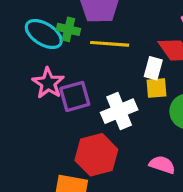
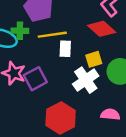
white rectangle: (153, 68) -> (65, 49), moved
white cross: (119, 111) -> (86, 80), moved

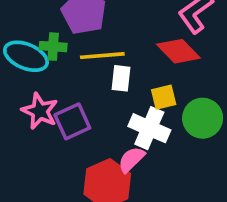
white cross: (86, 80) -> (149, 128), turned -35
pink semicircle: (110, 114) -> (131, 159), moved, turned -54

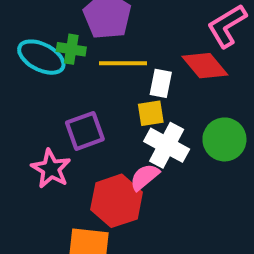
white rectangle: (121, 78) -> (161, 83), moved
yellow square: (164, 97) -> (151, 113), moved
pink star: (40, 111) -> (51, 169), moved

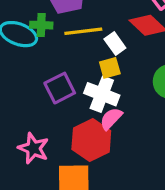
white rectangle: (161, 83) -> (115, 43), turned -40
white cross: (167, 145) -> (102, 94), moved
pink star: (51, 169) -> (33, 148), moved

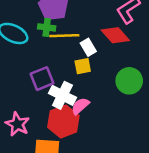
green cross: (41, 25) -> (47, 27), moved
white cross: (102, 94) -> (62, 95), moved

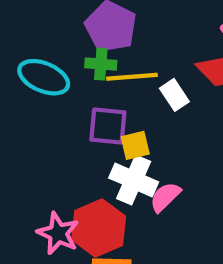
yellow square: (83, 66) -> (135, 145), moved
purple square: (42, 79) -> (108, 126), moved, turned 30
red hexagon: (63, 121) -> (99, 228), moved

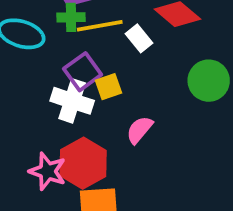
purple square: (108, 126) -> (83, 72), turned -36
white cross: (134, 180) -> (72, 101), moved

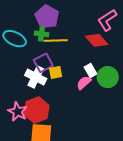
white rectangle: (139, 38) -> (91, 70), moved
pink semicircle: (139, 130) -> (84, 83), moved

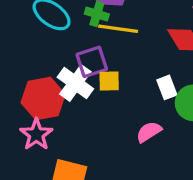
pink semicircle: (84, 83) -> (149, 132), moved
red hexagon: (37, 110) -> (43, 99), moved

